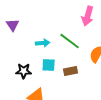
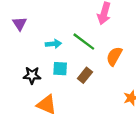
brown rectangle: (71, 71) -> (85, 75), turned -40

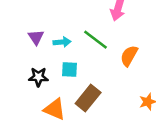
purple triangle: (20, 24) -> (36, 37), moved
brown rectangle: (85, 75) -> (88, 98), moved, size x1.5

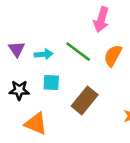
orange semicircle: (129, 56) -> (113, 56), moved
brown rectangle: (88, 98) -> (85, 100), moved

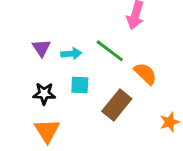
orange semicircle: (113, 56) -> (145, 74), moved, turned 105
orange triangle: (36, 124) -> (47, 131), moved, turned 35

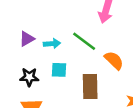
purple triangle: (41, 48) -> (27, 39), turned 35
brown rectangle: (117, 105) -> (90, 87), turned -40

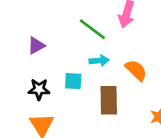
green line: (84, 41) -> (92, 29), moved
cyan arrow: (52, 44) -> (99, 61), moved

